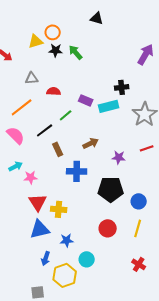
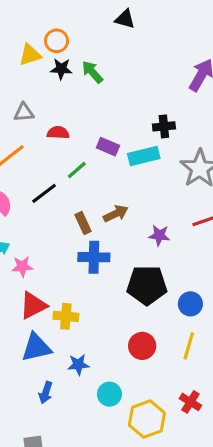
brown rectangle: (58, 149) -> (83, 223), moved
red triangle: (38, 202) -> (33, 305), turned 36
yellow hexagon: (65, 275) -> (147, 419), moved

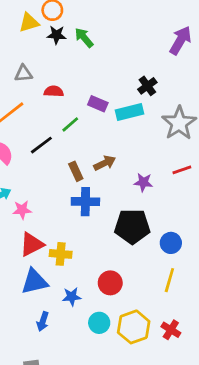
black cross: (164, 126) -> (147, 86), turned -30
red circle: (142, 346) -> (110, 283), moved
yellow hexagon: (147, 419) -> (134, 327), moved

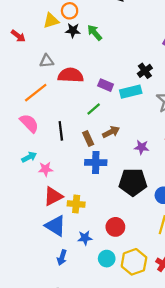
red semicircle: (54, 91) -> (71, 75), size x1.6
green line: (70, 124) -> (94, 109), moved
black line: (41, 145) -> (61, 131), moved, turned -60
blue triangle: (34, 282) -> (55, 226), turned 45

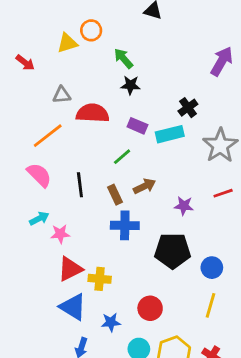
black star: (73, 30) -> (130, 85), moved

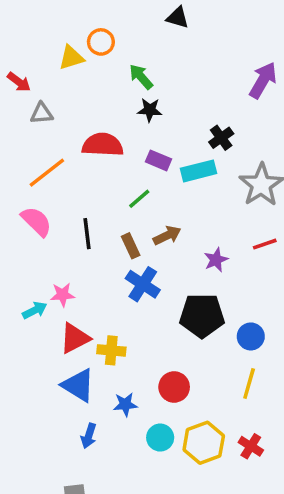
gray triangle: (62, 95) -> (42, 113), moved
purple star: (184, 206) -> (216, 260), turned -30
cyan arrow: (39, 218) -> (35, 310), moved
blue cross: (125, 225) -> (143, 284), turned 32

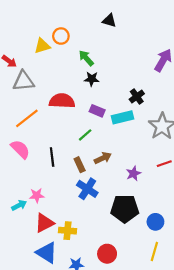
gray triangle: (42, 113) -> (24, 81), size x1.5

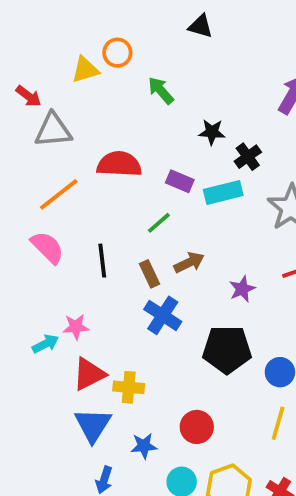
black star: (92, 79) -> (212, 132), moved
blue triangle: (47, 253) -> (93, 425), turned 30

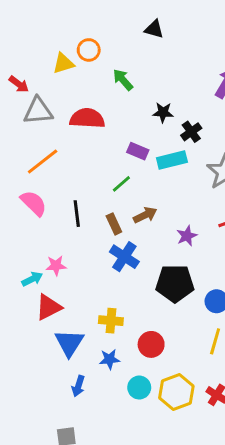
red semicircle: (119, 164) -> (87, 118), moved
red triangle: (89, 374) -> (49, 307), moved
yellow cross: (129, 387) -> (111, 321), moved

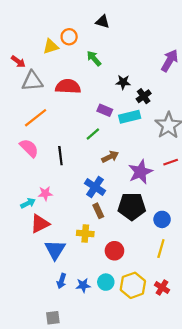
black triangle: (154, 29) -> (103, 22), moved
brown rectangle: (114, 224) -> (98, 211), moved
purple star: (187, 236) -> (140, 172), size x1.6
blue star: (109, 359) -> (83, 285), moved

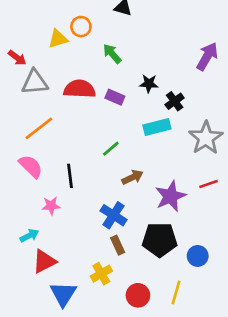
purple rectangle: (105, 110) -> (115, 97), moved
pink star: (45, 193) -> (51, 206), moved
yellow cross: (85, 233) -> (101, 274), turned -35
yellow line: (161, 249) -> (176, 293), moved

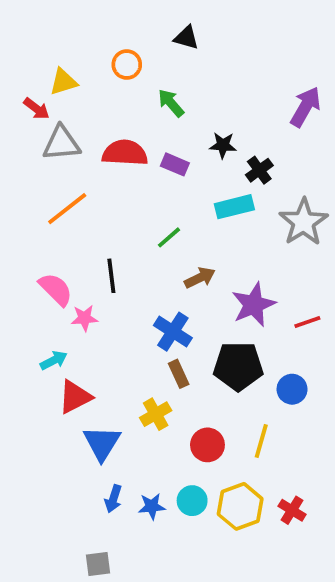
yellow triangle: (58, 39) -> (63, 82), moved
pink semicircle: (31, 166) -> (56, 289), moved
red line: (209, 184) -> (307, 322), moved

